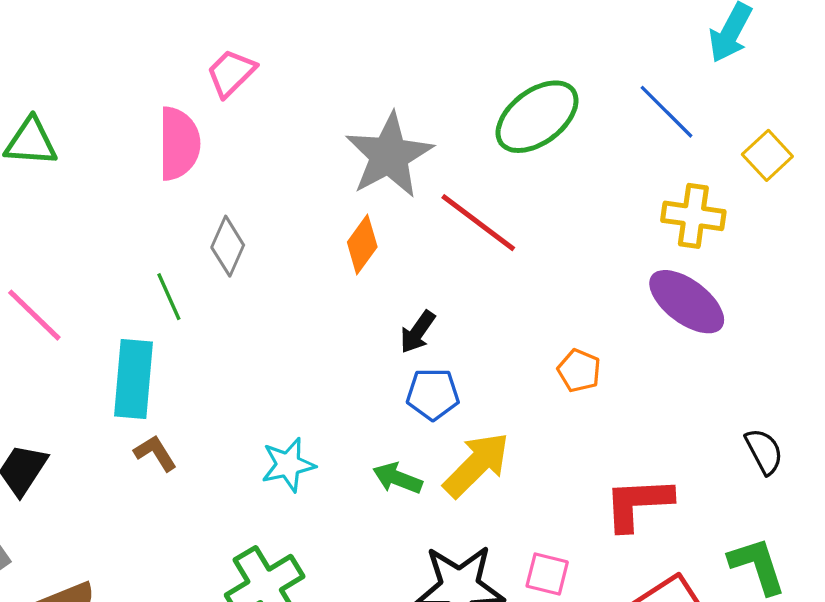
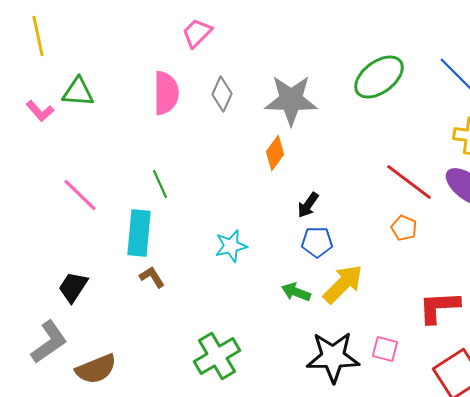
pink trapezoid: (231, 73) -> (197, 33), moved
gray star: (389, 155) -> (291, 100), turned 30
red line: (478, 223) -> (409, 182), moved
gray diamond: (228, 246) -> (222, 94), moved
cyan star: (288, 465) -> (231, 246), moved

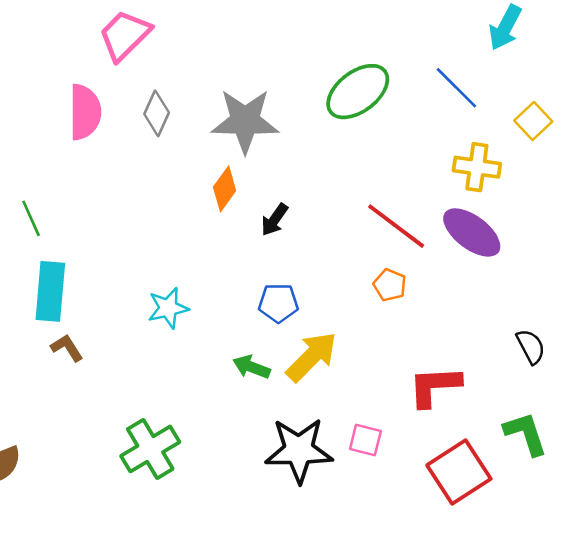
pink trapezoid: (197, 33) -> (125, 35), size x1.4
green line: (160, 184) -> (31, 218), moved
black arrow: (308, 205) -> (274, 220), moved

